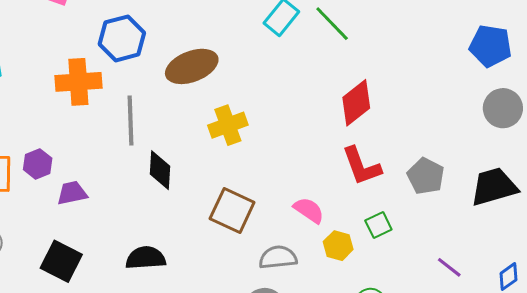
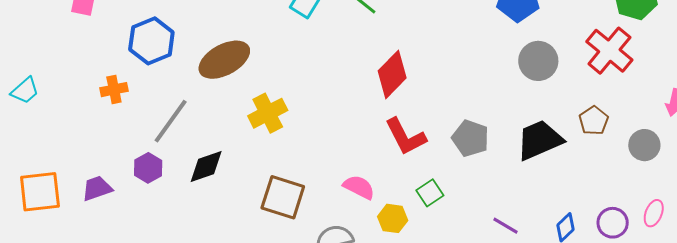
orange cross: (78, 82) -> (114, 90), size x0.6
gray line: (131, 120) -> (171, 121), turned 45
purple hexagon: (38, 164) -> (148, 168), moved
black diamond: (160, 170) -> (206, 166), turned 75
purple trapezoid: (72, 193) -> (97, 188), moved

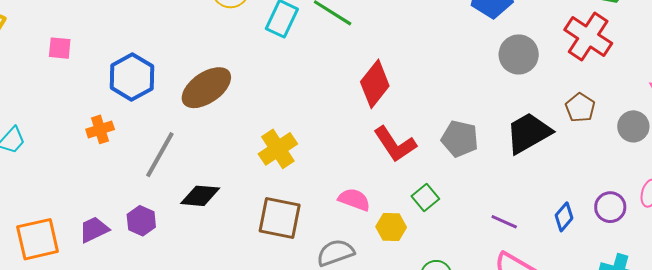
yellow cross: (268, 113) -> (278, 149), moved
black diamond: (206, 166) -> (200, 196), turned 30
purple hexagon: (148, 168) -> (141, 221), moved

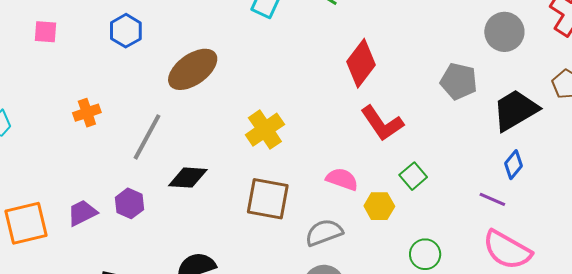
blue hexagon: (132, 77) -> (126, 31), moved, size x0.7
gray pentagon: (460, 139) -> (459, 81), moved
blue diamond: (564, 217) -> (514, 165), moved

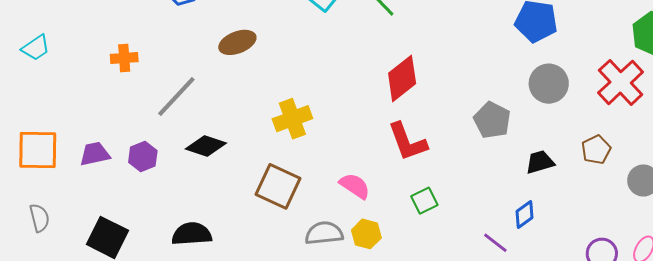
brown ellipse: (193, 69) -> (237, 42), size x0.7
black trapezoid: (515, 110) -> (540, 162), size x0.6
yellow hexagon: (379, 206) -> (366, 234), moved

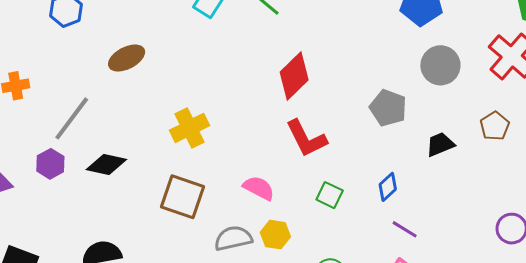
purple hexagon: (143, 156) -> (50, 164), moved
green square: (424, 201) -> (330, 195), turned -32
blue diamond: (524, 215) -> (388, 187), moved

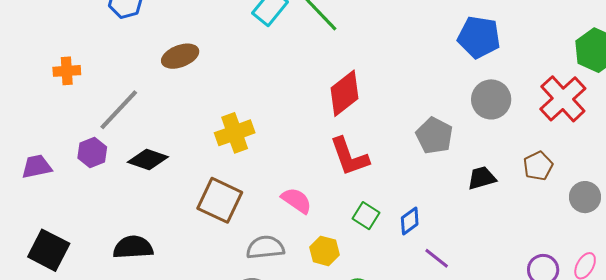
blue diamond: (388, 187) -> (410, 221), moved
yellow hexagon: (275, 235) -> (324, 251), moved

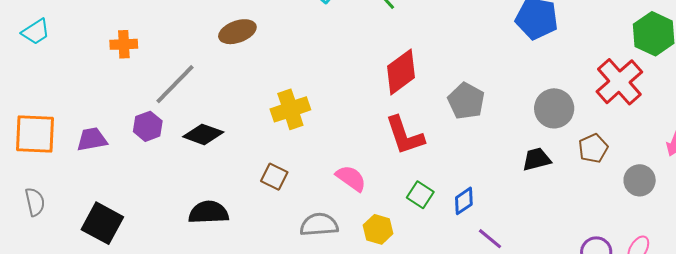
gray circle: (491, 99) -> (554, 108), moved
gray pentagon: (434, 136) -> (466, 101), moved
brown square: (220, 200) -> (274, 177), size x0.6
black semicircle: (133, 247) -> (209, 212), moved

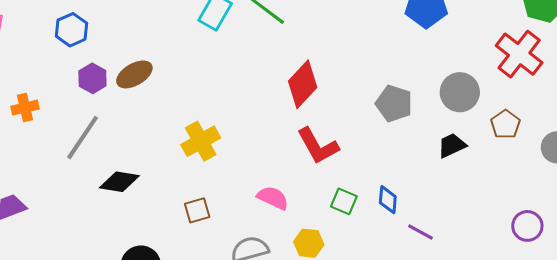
gray pentagon: (466, 101) -> (394, 103), moved
purple hexagon: (148, 126) -> (92, 78), moved
brown square: (274, 177) -> (197, 210), turned -32
blue diamond: (464, 201) -> (388, 200), turned -40

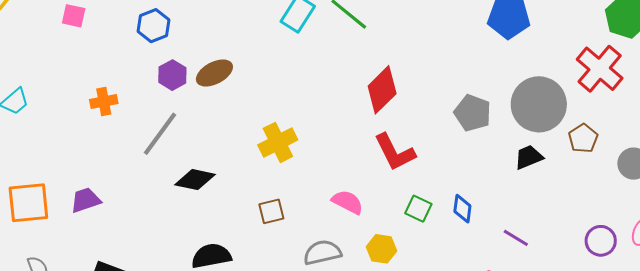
gray circle: (460, 92) -> (539, 104), size x1.4
purple line: (420, 232) -> (516, 238), moved

